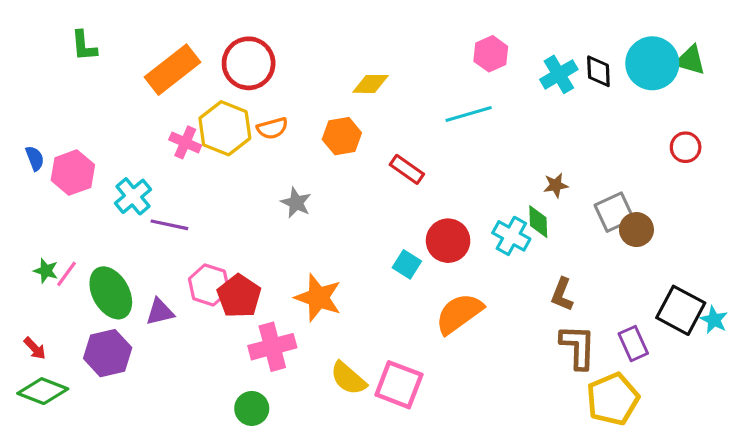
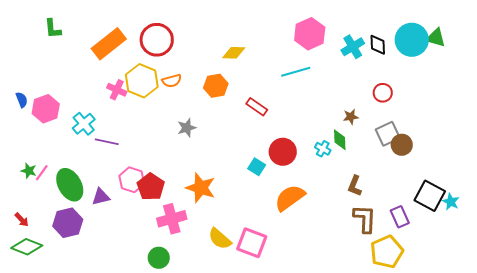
pink hexagon: (491, 54) -> (310, 34), size x1.4
red circle: (686, 147) -> (383, 93), moved
gray star: (296, 203) -> (187, 128), turned 30
cyan cross: (511, 236) -> (323, 149), size x0.7

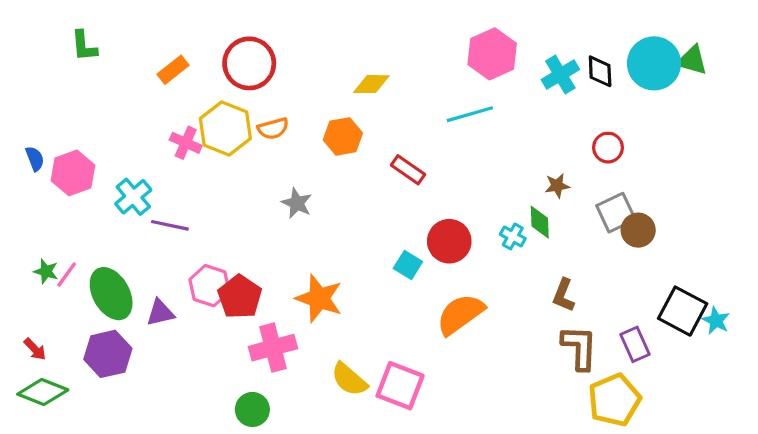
orange rectangle: (109, 44) -> (173, 70), size x0.6
gray star: (187, 128) -> (297, 203), turned -30

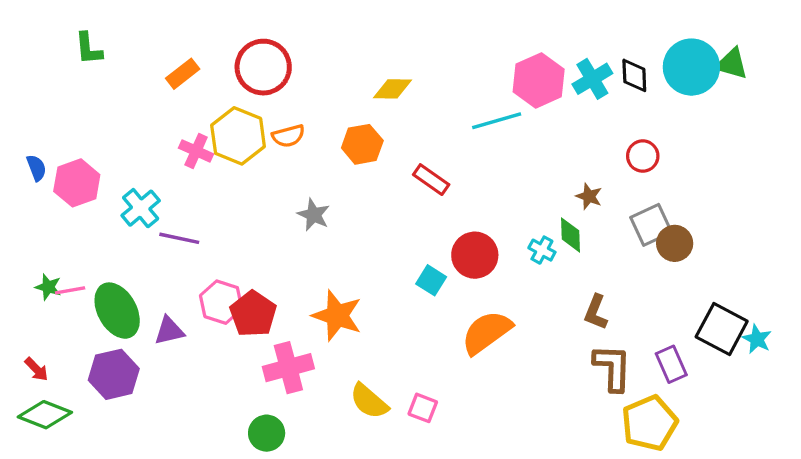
pink hexagon: (492, 54) -> (539, 80), moved
brown star: (557, 186) -> (589, 196), turned 30
pink line: (67, 275) -> (70, 290), turned 44
pink square: (400, 386) -> (423, 408), size x0.6

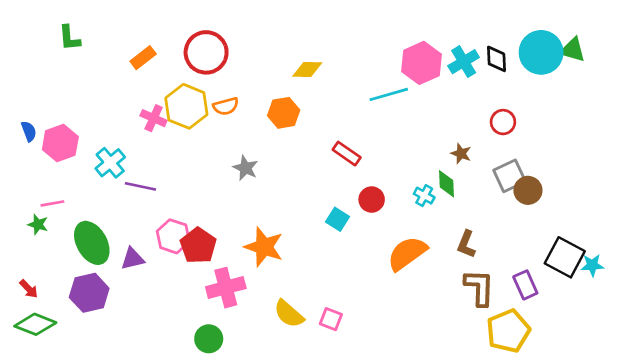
red rectangle: (431, 180) -> (347, 154), moved
red circle: (475, 255) -> (372, 200), size x0.7
pink line: (70, 290) -> (52, 203), moved
orange semicircle: (487, 332) -> (407, 253), moved
cyan star: (757, 339) -> (592, 265), turned -30

